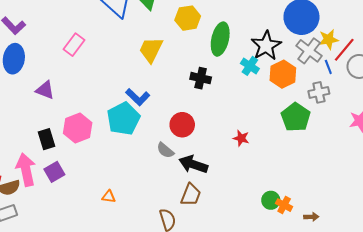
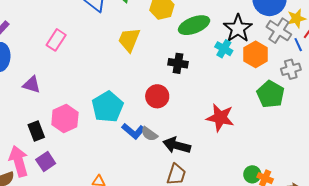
green ellipse: (220, 39) -> (194, 25), turned 60
blue L-shape: (138, 97) -> (133, 131), moved
red circle: (182, 125) -> (157, 96), moved
red star: (241, 138) -> (220, 118), size x1.8

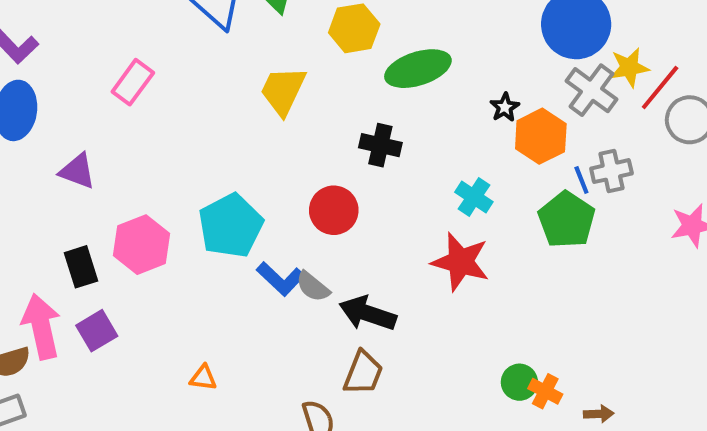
black star: (238, 28) -> (505, 107), moved, size x0.5
blue line: (298, 45) -> (581, 180), moved
cyan cross: (224, 49) -> (474, 197), moved

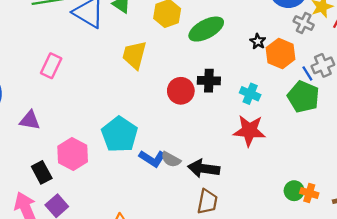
gray cross: (591, 90) -> (304, 23), size x0.7
black cross: (380, 145) -> (209, 81), moved
red circle: (334, 210) -> (181, 91), moved

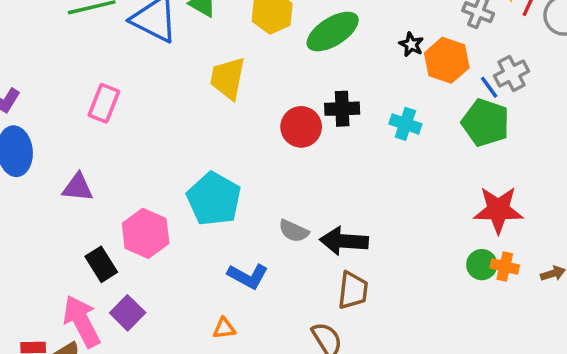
red star: (249, 131) -> (498, 210), moved
blue L-shape: (152, 158) -> (248, 276), moved

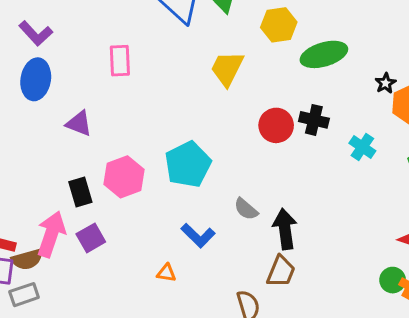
pink rectangle: (104, 103) -> (120, 61), turned -40
black arrow: (344, 241) -> (285, 229), turned 63
pink arrow: (82, 321) -> (51, 234), turned 30

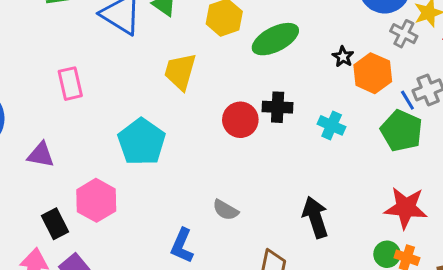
cyan pentagon: (188, 164) -> (142, 142), moved
black arrow: (285, 229) -> (315, 217), moved
blue L-shape: (198, 235) -> (182, 246), turned 80

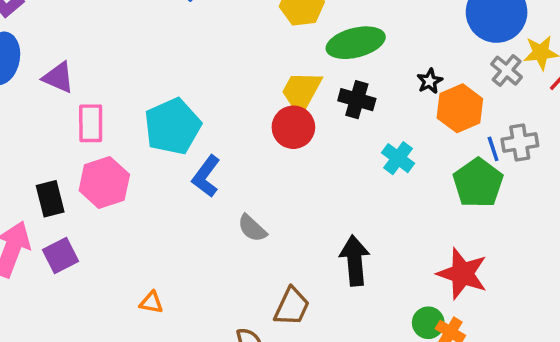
yellow trapezoid: (180, 72) -> (301, 92), moved
pink rectangle: (70, 84) -> (91, 123), moved
black cross: (278, 107) -> (357, 100), moved
purple triangle: (41, 155) -> (58, 77), moved
blue L-shape: (182, 246) -> (206, 176), moved

